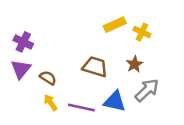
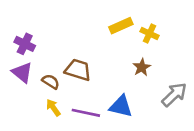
brown trapezoid: (95, 67) -> (78, 70), moved
purple triangle: (21, 69) -> (22, 72), turned -30
gray arrow: (147, 90) -> (174, 95), moved

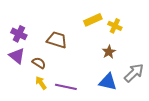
brown trapezoid: (78, 70) -> (57, 40), moved
blue triangle: (121, 106) -> (108, 82), moved

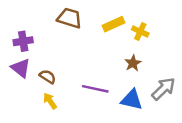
purple cross: (19, 34) -> (23, 41), turned -35
brown trapezoid: (57, 40) -> (70, 18), moved
purple line: (66, 87) -> (95, 89), moved

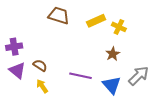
purple cross: (23, 41) -> (14, 47), moved
purple triangle: (21, 68) -> (17, 71), moved
blue triangle: (132, 100) -> (112, 85), turned 36

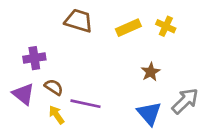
yellow cross: (119, 27) -> (166, 26), moved
purple cross: (14, 47) -> (34, 58), moved
purple line: (81, 76) -> (86, 104), moved

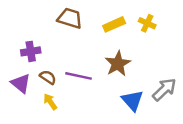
brown star: (151, 72) -> (118, 64), moved, size x1.5
purple line: (86, 104) -> (78, 76), moved

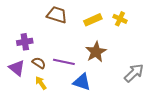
blue triangle: (132, 100) -> (82, 82), moved, turned -30

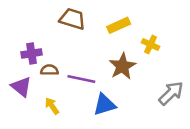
yellow cross: (120, 19) -> (151, 45), moved
brown semicircle: (39, 63) -> (49, 70), moved, turned -32
blue triangle: (82, 82) -> (104, 105), turned -36

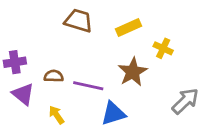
purple cross: (32, 53) -> (15, 62), moved

